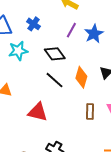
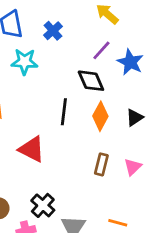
blue star: (94, 34) -> (130, 62), turned -30
black diamond: (55, 54) -> (91, 81), moved
black line: (54, 80) -> (64, 112), turned 42

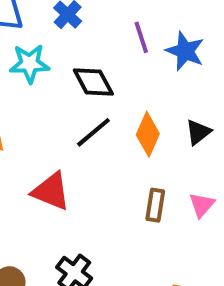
purple line: (101, 50) -> (141, 37), turned -55
black diamond: (91, 81) -> (93, 82), moved
black line: (64, 112) -> (93, 132), turned 48

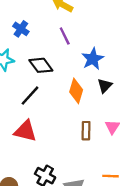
blue star: (185, 51) -> (93, 59), moved, turned 30
black line: (93, 132) -> (30, 96), moved

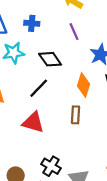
blue cross: (21, 29) -> (32, 23), turned -32
brown rectangle: (86, 131) -> (75, 115), moved

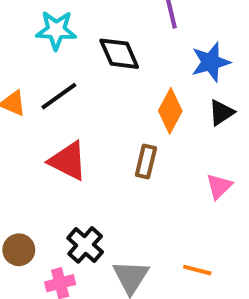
black line: (39, 88) -> (59, 96), moved

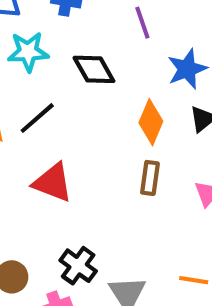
brown rectangle: (146, 162) -> (150, 178), moved

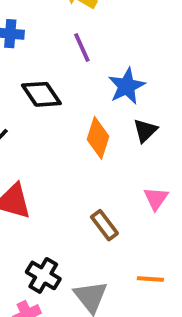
brown rectangle: (150, 178) -> (104, 225), moved, turned -40

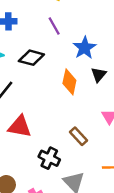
black diamond: (41, 94) -> (31, 58), turned -35
black cross: (43, 275) -> (49, 158), moved

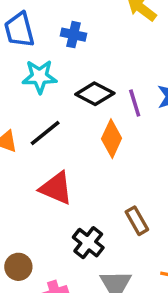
purple line: (54, 26) -> (135, 103), moved
orange diamond: (69, 82) -> (112, 139), moved

